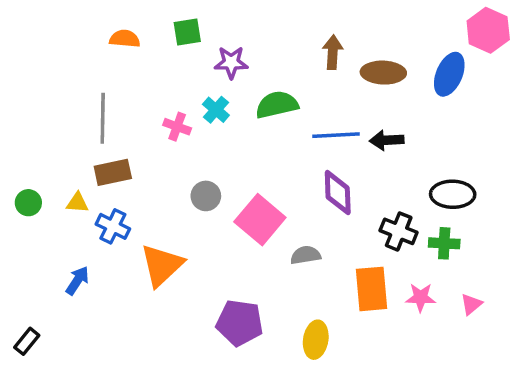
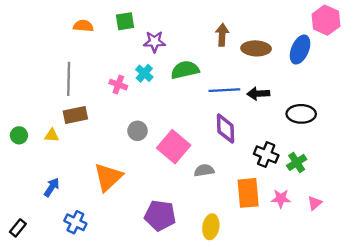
black ellipse: (453, 194) -> (301, 114), moved
blue cross: (113, 226) -> (75, 222), moved
green cross: (444, 243) -> (297, 162), turned -36

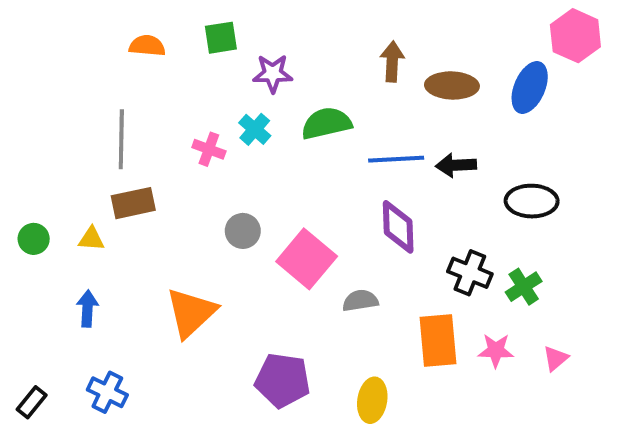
blue arrow: (52, 187) -> (87, 309), moved, turned -30
blue cross: (75, 222) -> (107, 392), moved

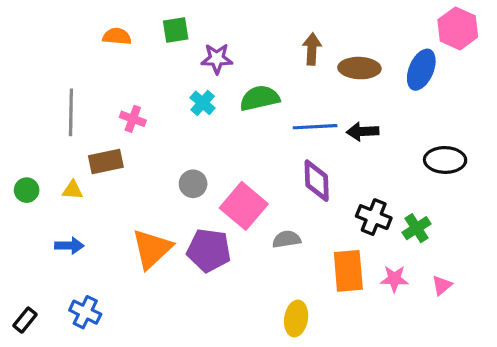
gray line: (121, 139) -> (71, 112), moved
pink cross: (209, 149) -> (133, 119), moved
black ellipse: (532, 201) -> (445, 160), moved
blue arrow: (87, 309) -> (69, 246), turned 88
purple pentagon: (283, 380) -> (209, 250), moved

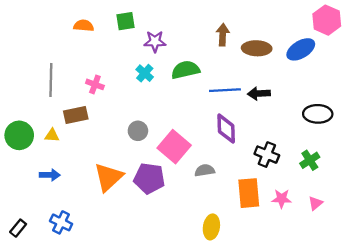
blue ellipse: (421, 70) -> (301, 49), turned 36
green circle: (27, 190) -> (19, 135), size x1.6
green cross: (417, 228) -> (310, 160), moved

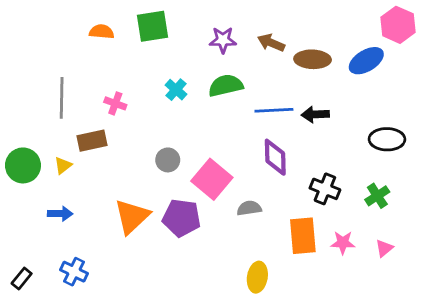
green square: (125, 21) -> (153, 26), size x1.4
brown arrow: (223, 35) -> (271, 43), turned -70
purple star: (155, 41) -> (223, 40), moved
yellow triangle: (52, 135) -> (63, 165), turned -42

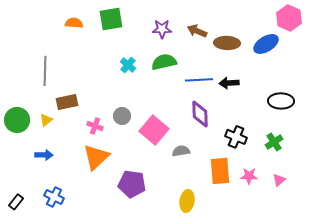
pink cross: (115, 103) -> (95, 126), moved
purple pentagon: (182, 218) -> (132, 184), moved

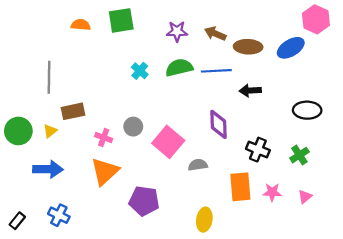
blue line: (199, 80) -> (216, 71), moved
blue arrow: (44, 155) -> (48, 169), size x1.5

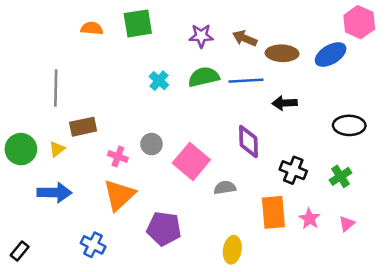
pink star: (272, 192) -> (309, 219), turned 30
blue cross: (59, 215) -> (93, 245), moved

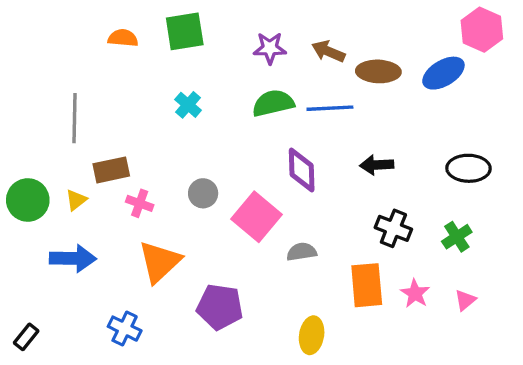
cyan cross: (159, 81) -> (188, 105), moved
black arrow: (285, 103) -> (377, 165), moved
purple diamond: (248, 142) -> (302, 170), moved
pink cross: (118, 156) -> (140, 203), moved

